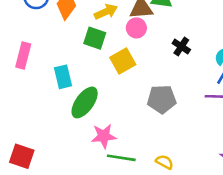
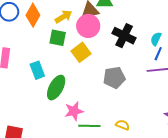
pink circle: (136, 28) -> (88, 26), size x1.5
black cross: (181, 46) -> (124, 36), size x1.6

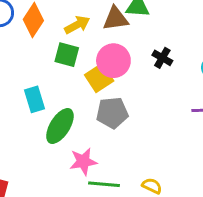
pink circle: (88, 26) -> (113, 61), moved
black cross: (124, 36) -> (162, 58), size x0.6
gray pentagon: (114, 78) -> (112, 113), moved

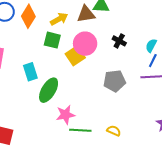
gray pentagon: (112, 113) -> (114, 81), moved

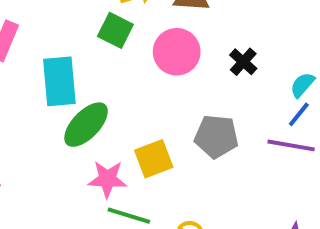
yellow square: (75, 56) -> (154, 159), moved
cyan rectangle: (30, 72) -> (59, 81), size x1.4

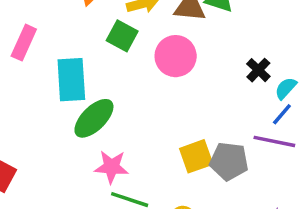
black cross: (243, 62) -> (258, 70), moved
gray pentagon: (216, 136) -> (229, 161), moved
yellow square: (154, 159) -> (196, 156), moved

